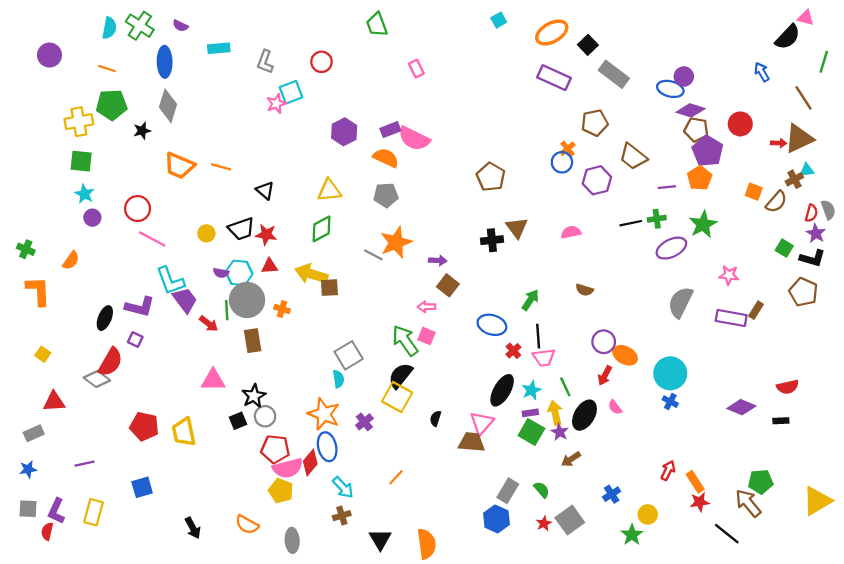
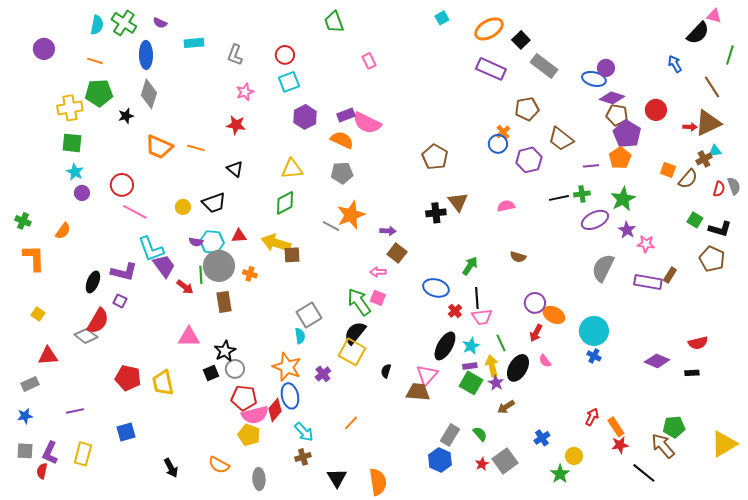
cyan square: (291, 92) -> (289, 82), moved
purple star: (816, 233) -> (627, 230), moved
red star: (266, 235) -> (236, 125), moved

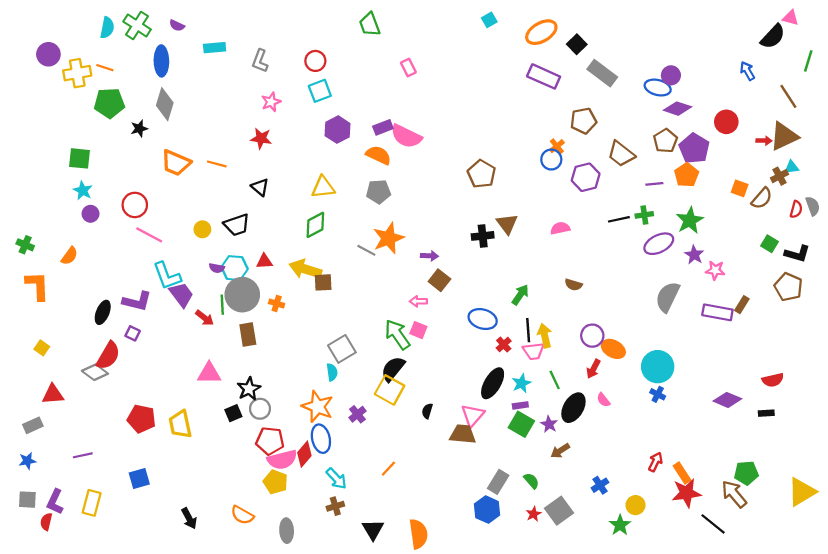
yellow cross: (70, 108) -> (77, 73), moved
brown pentagon: (617, 115) -> (665, 141), moved, turned 30
yellow arrow: (492, 366) -> (545, 336), moved
red star: (620, 445) -> (686, 493), size x1.5

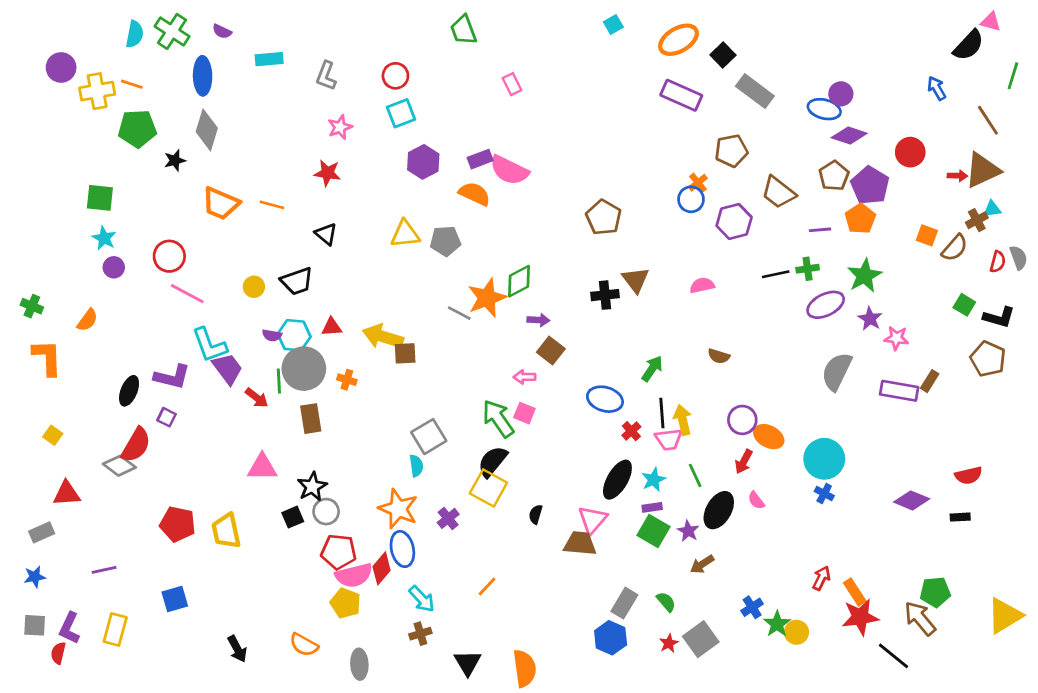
gray pentagon: (379, 192) -> (445, 241), moved
green diamond: (315, 225) -> (519, 281), moved
green star: (620, 525) -> (777, 624), moved

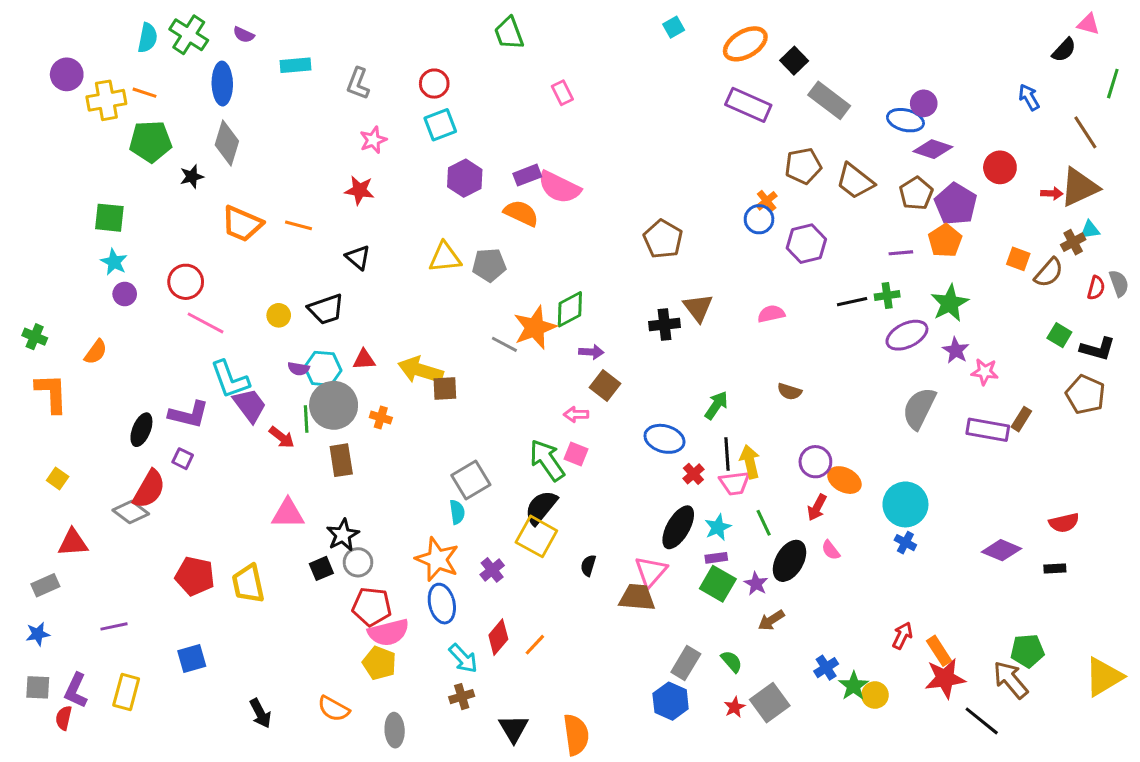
black semicircle: (969, 45) -> (1064, 50), size x0.7
brown trapezoid: (778, 192) -> (855, 181), moved
red diamond: (382, 568) -> (498, 637), moved

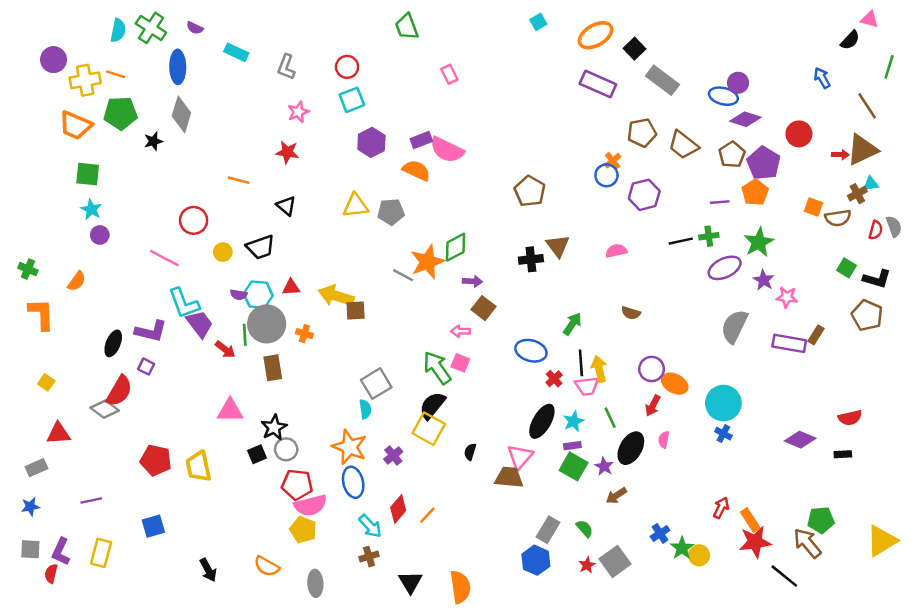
cyan rectangle: (295, 65) -> (236, 52), turned 30
orange trapezoid: (242, 224) -> (75, 125), moved
brown semicircle: (1049, 273) -> (838, 218), turned 40
red circle: (186, 282) -> (194, 220), moved
pink semicircle: (831, 550) -> (664, 440), turned 49

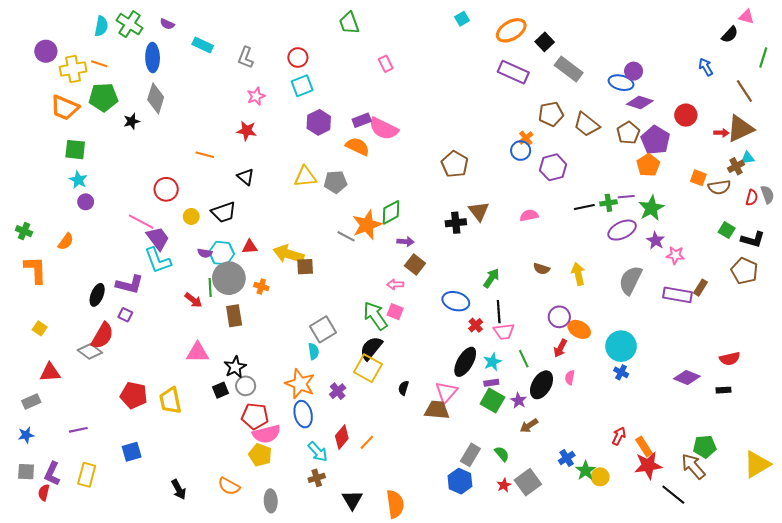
purple line: (720, 202) -> (626, 197), moved
purple trapezoid: (200, 324) -> (158, 238), moved
yellow arrow: (599, 369) -> (578, 274), moved

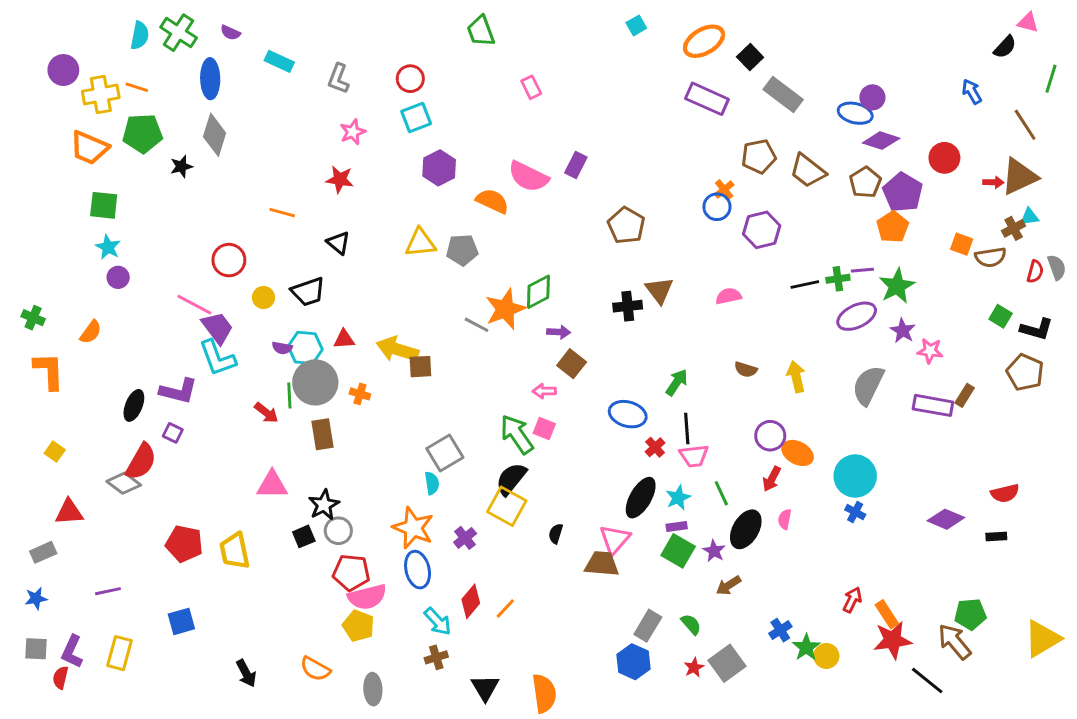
purple rectangle: (362, 120) -> (576, 165), moved, turned -42

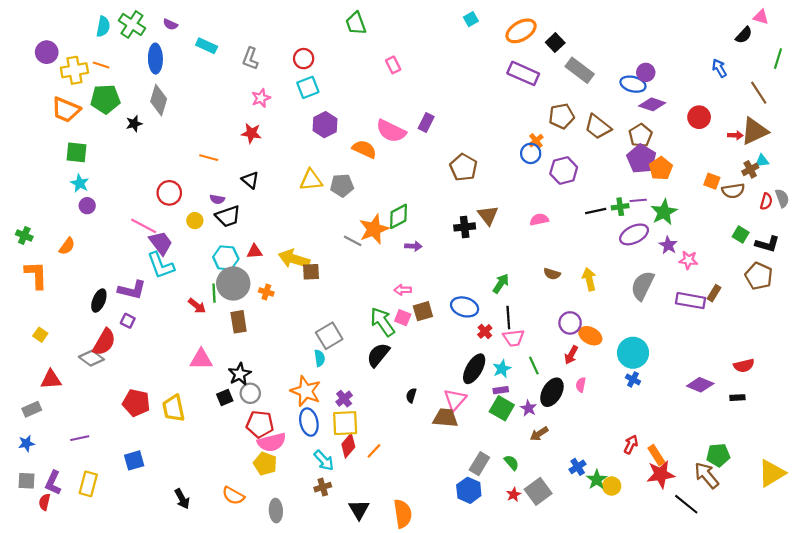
purple pentagon: (903, 192) -> (642, 159), moved
purple semicircle: (282, 348) -> (217, 199), moved
brown square: (572, 364) -> (423, 311), moved, turned 36
yellow square: (507, 506) -> (345, 423), moved, turned -32

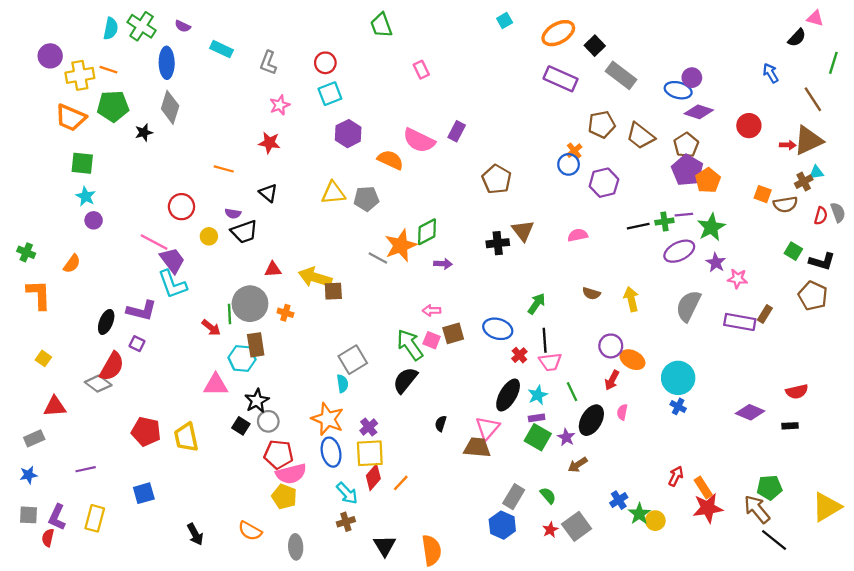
cyan hexagon: (226, 258) -> (242, 358), moved
black square: (225, 398) -> (241, 426), turned -35
black line: (686, 504) -> (774, 540), moved

